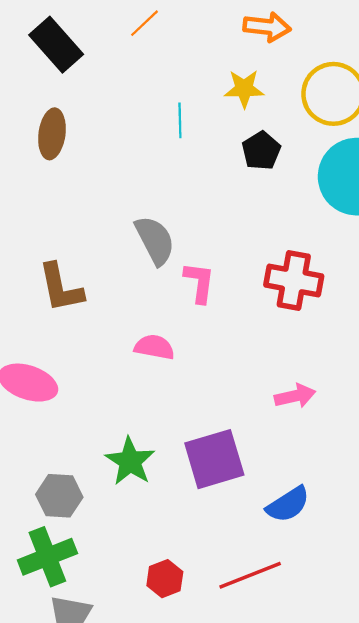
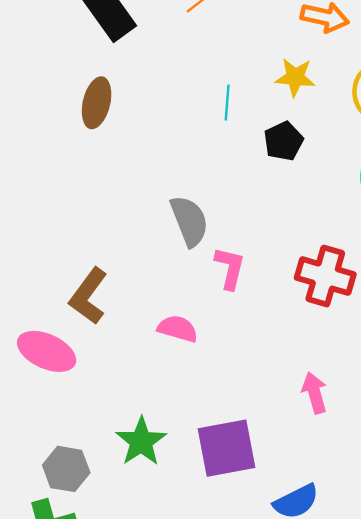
black pentagon: (261, 151) -> (284, 141), moved
brown L-shape: (61, 288) -> (88, 296), moved, turned 42
pink arrow: (295, 396) -> (315, 393), turned -99

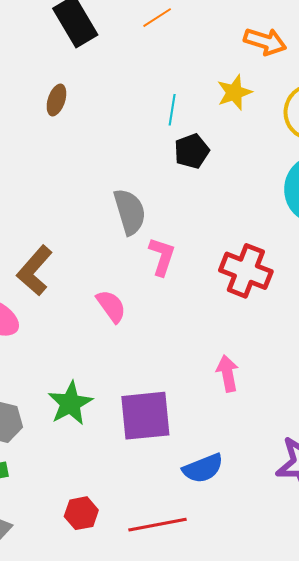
yellow star: (295, 77) -> (234, 92), turned -30
brown ellipse: (97, 103) -> (56, 100), size x0.7
black pentagon: (284, 141) -> (192, 151), moved
pink semicircle: (178, 329) -> (111, 306), turned 33

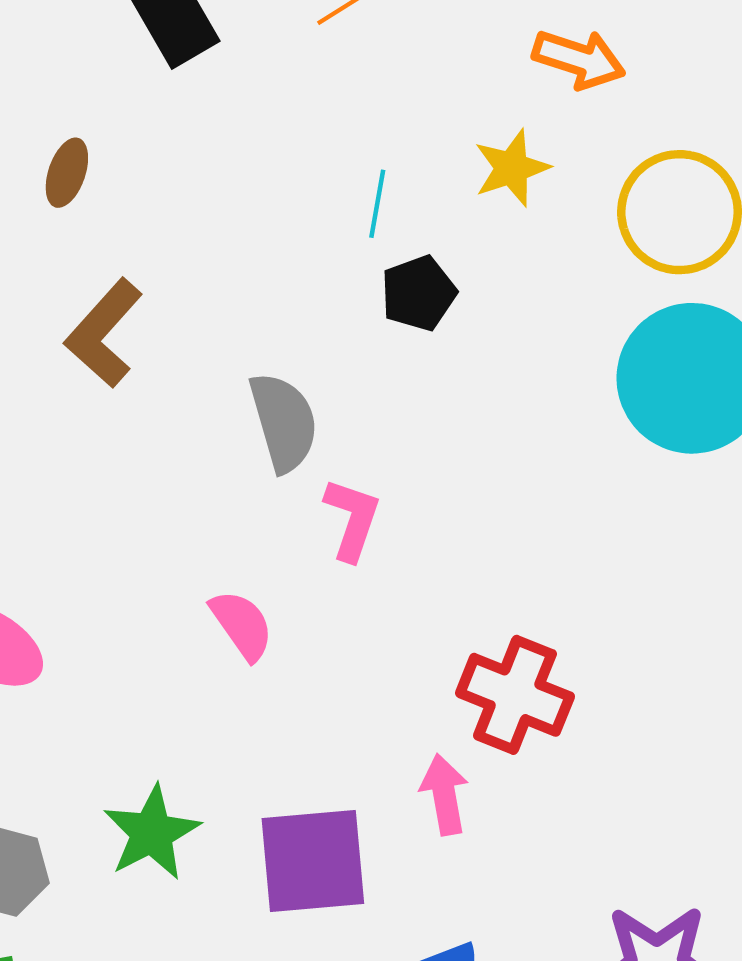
brown ellipse: (56, 100) -> (67, 173), moved
brown L-shape: (35, 271) -> (104, 333), moved
red cross: (246, 271) -> (515, 695), moved
pink arrow: (228, 373) -> (444, 795), moved

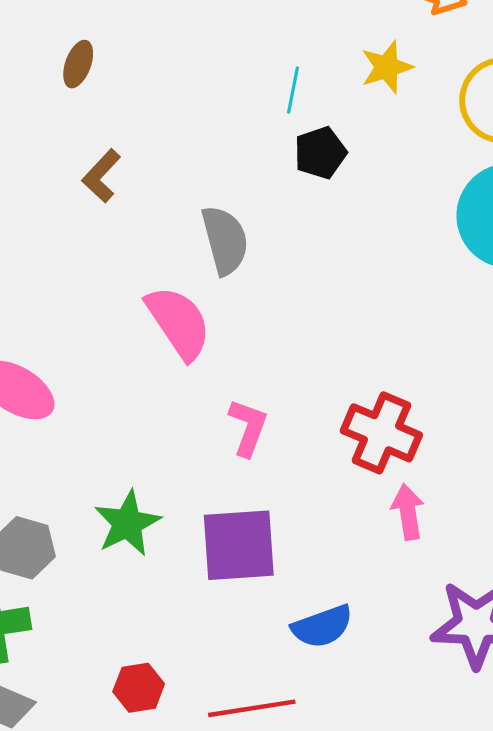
brown L-shape: (104, 333) -> (101, 176), size x0.7
pink L-shape: (352, 519) -> (248, 427), moved
pink semicircle: (242, 625) -> (179, 323), moved, size x1.5
pink arrow: (444, 795) -> (408, 512), moved

